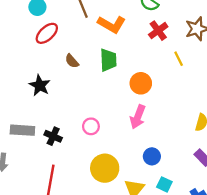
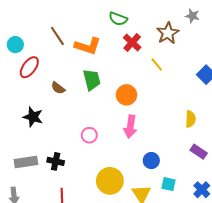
pink circle: (91, 126) -> (89, 135), moved

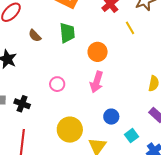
cyan square: (169, 184) -> (132, 136), moved, turned 32

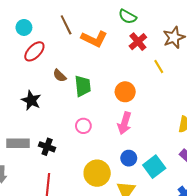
green trapezoid: (67, 33) -> (83, 86), moved
blue circle: (111, 117) -> (129, 158), moved
cyan square: (132, 136) -> (154, 167), moved, size x1.5

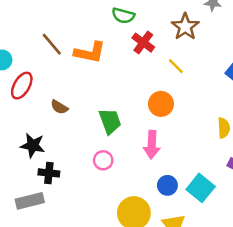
green trapezoid: (83, 86) -> (110, 121), moved
orange circle: (125, 92) -> (161, 104), moved
black cross: (47, 147) -> (49, 173), moved

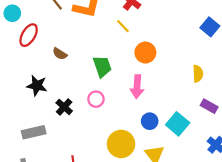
yellow line: (176, 66) -> (123, 26), moved
black cross: (49, 173) -> (64, 107), moved, turned 35

